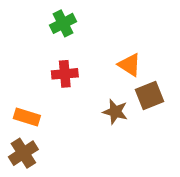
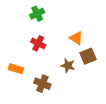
red cross: (65, 74) -> (38, 43), turned 32
brown cross: (23, 153) -> (42, 84), moved, turned -35

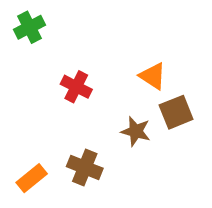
green cross: (37, 14) -> (30, 27), moved
orange rectangle: (16, 69) -> (32, 178), moved, turned -56

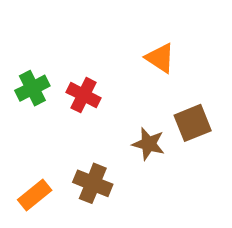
green cross: (30, 27) -> (32, 88), moved
orange triangle: (153, 76) -> (160, 58), moved

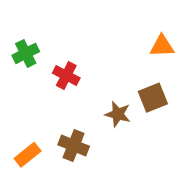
orange triangle: (160, 58) -> (162, 46), moved, turned -35
green cross: (32, 88) -> (26, 53), moved

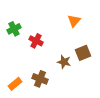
orange triangle: (162, 46) -> (74, 21), moved, turned -48

